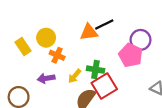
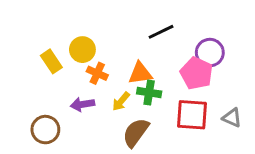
orange triangle: (89, 32) -> (140, 73), moved
red square: (104, 86) -> (192, 115), moved, turned 35

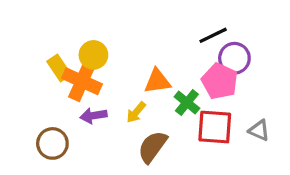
black line: (161, 32) -> (213, 35), moved
orange cross: (97, 73) -> (82, 81), moved, size x1.6
green cross: (149, 93) -> (187, 102), moved, turned 30

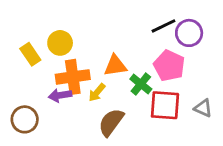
purple circle: (234, 58) -> (189, 33), moved
orange cross: (82, 81) -> (73, 77), moved, turned -32

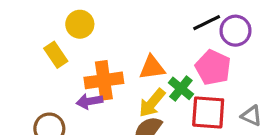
yellow circle: (60, 43) -> (80, 24), moved
yellow arrow: (97, 93) -> (152, 103), moved, size x1.4

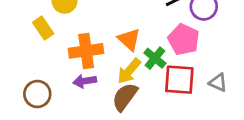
orange triangle: (152, 68) -> (129, 39), turned 50
purple arrow: (89, 101) -> (85, 81), moved

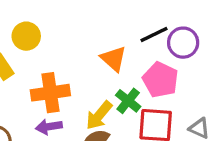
orange triangle: (129, 39) -> (114, 59), moved

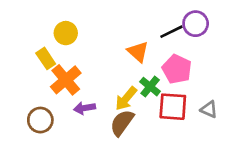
purple circle: (183, 43) -> (196, 24), moved
orange cross: (50, 93) -> (66, 80), moved, turned -32

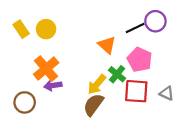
yellow rectangle: (46, 58) -> (21, 29), moved
purple arrow: (84, 108) -> (53, 85), moved

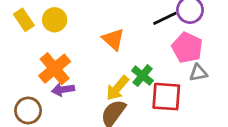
orange triangle: (107, 45) -> (113, 39), moved
pink pentagon: (140, 60) -> (187, 48), moved
gray triangle: (167, 93) -> (198, 73), moved, turned -35

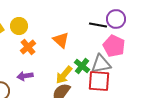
black line: (165, 18) -> (98, 25), turned 36
orange cross: (55, 69) -> (28, 47), moved, size x0.7
gray triangle: (198, 73) -> (101, 64), moved, size x1.5

